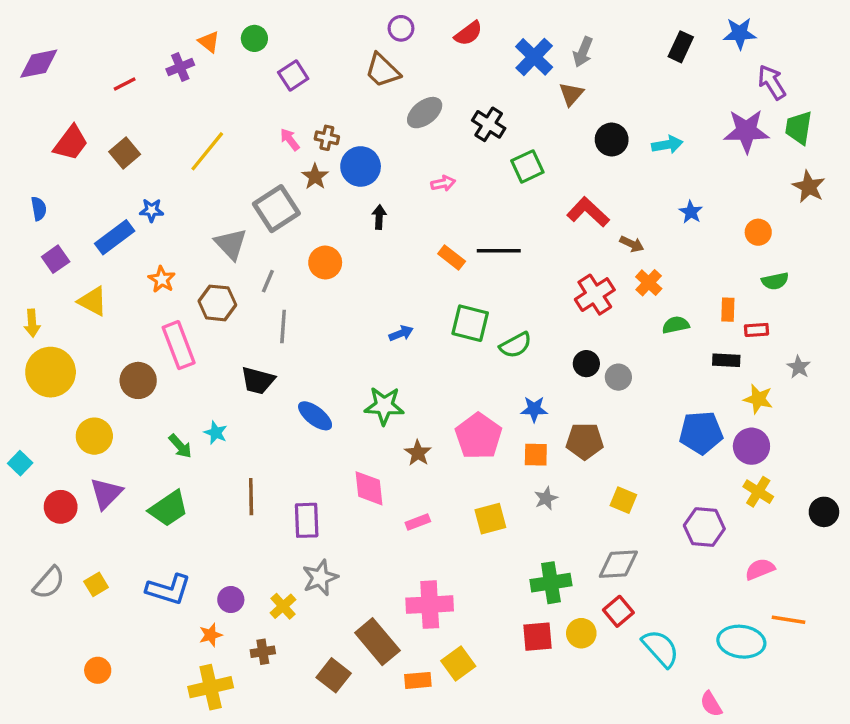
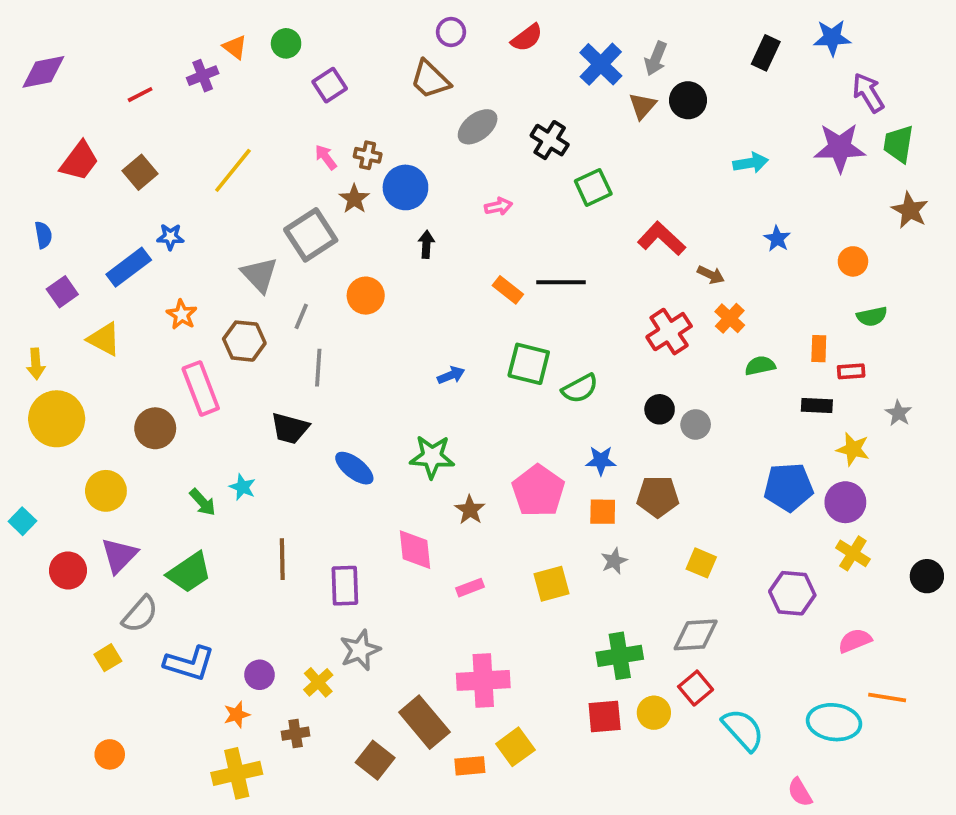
black circle: (612, 140) -> (688, 100), moved
gray semicircle: (49, 583) -> (140, 614), moved

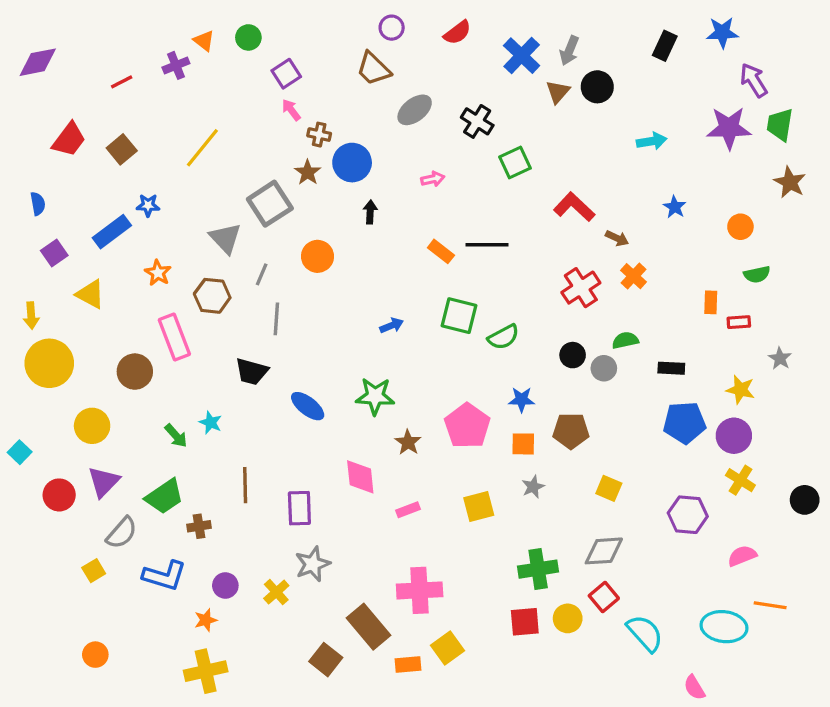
pink arrow: (326, 157) -> (291, 110), moved
green semicircle: (760, 366) -> (625, 340), moved
black rectangle: (817, 406) -> (671, 368), moved
brown cross: (296, 734) -> (199, 526), moved

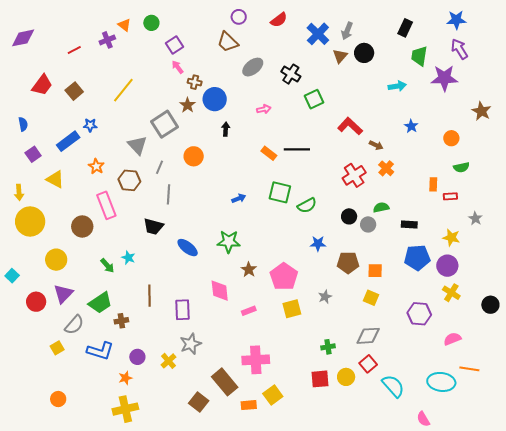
blue star: (722, 33) -> (456, 20), moved
green trapezoid: (780, 125) -> (419, 56), moved
pink pentagon: (467, 426) -> (284, 277), moved
orange square: (523, 444) -> (375, 271), moved
green cross: (538, 569) -> (328, 347), size x0.6

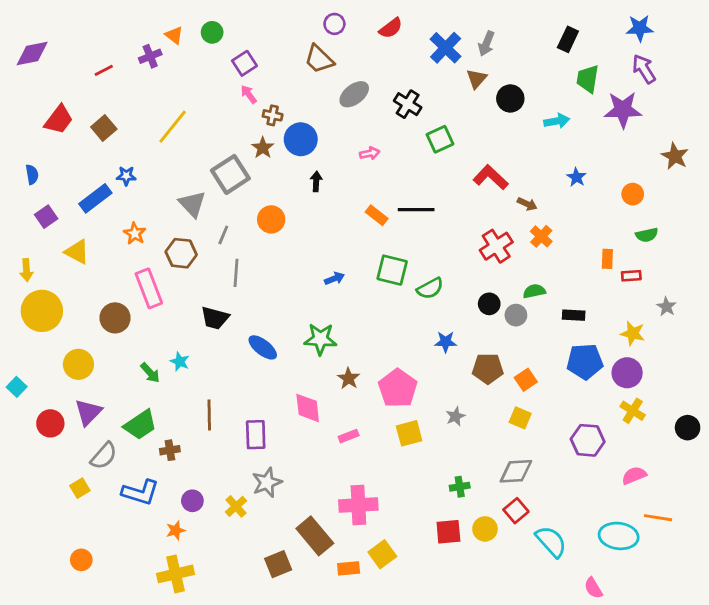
black circle: (364, 53) -> (510, 98), moved
orange square: (375, 271) -> (526, 380), turned -35
brown square: (199, 402) -> (278, 564), turned 30

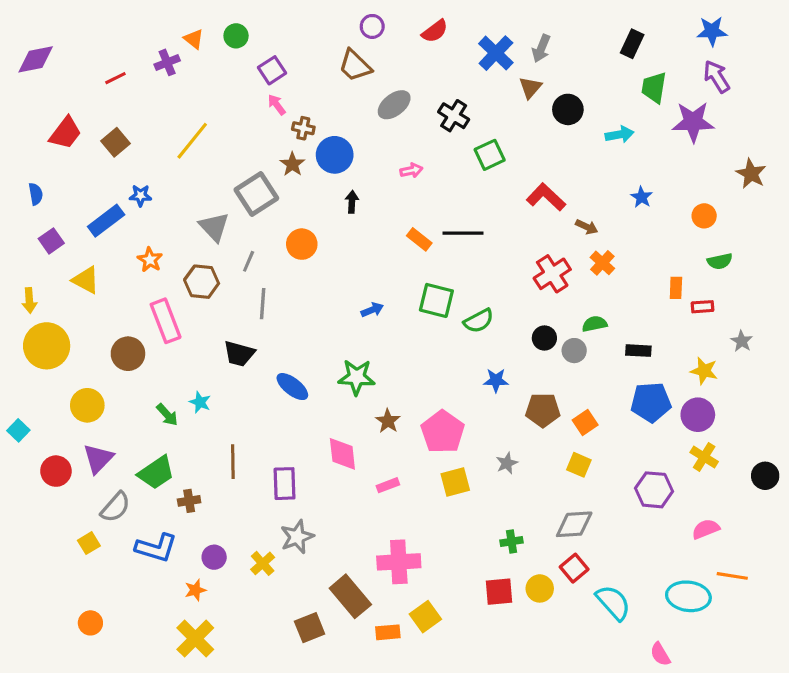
yellow cross: (176, 574) -> (195, 639), turned -32

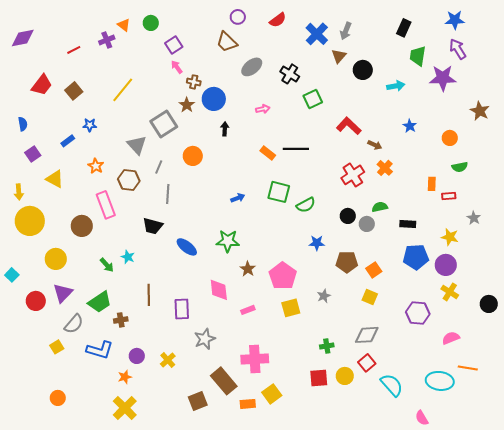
blue rectangle: (106, 221) -> (68, 141), size x0.6
gray star: (297, 537) -> (205, 339), moved

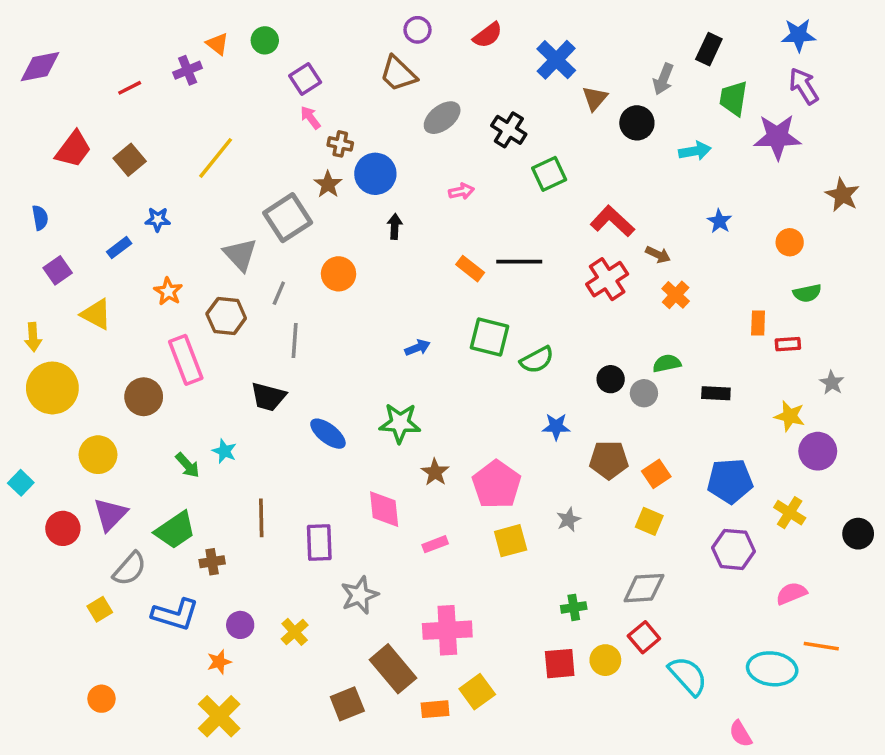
gray arrow: (346, 31) -> (663, 79), moved
red cross: (353, 175) -> (607, 279), moved
blue pentagon: (416, 257) -> (730, 481), moved
purple circle: (446, 265) -> (818, 451), moved

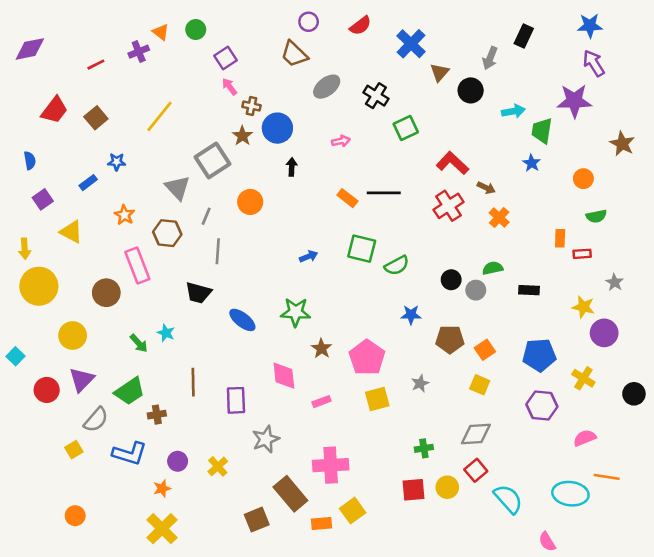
green trapezoid: (733, 98) -> (542, 131), moved

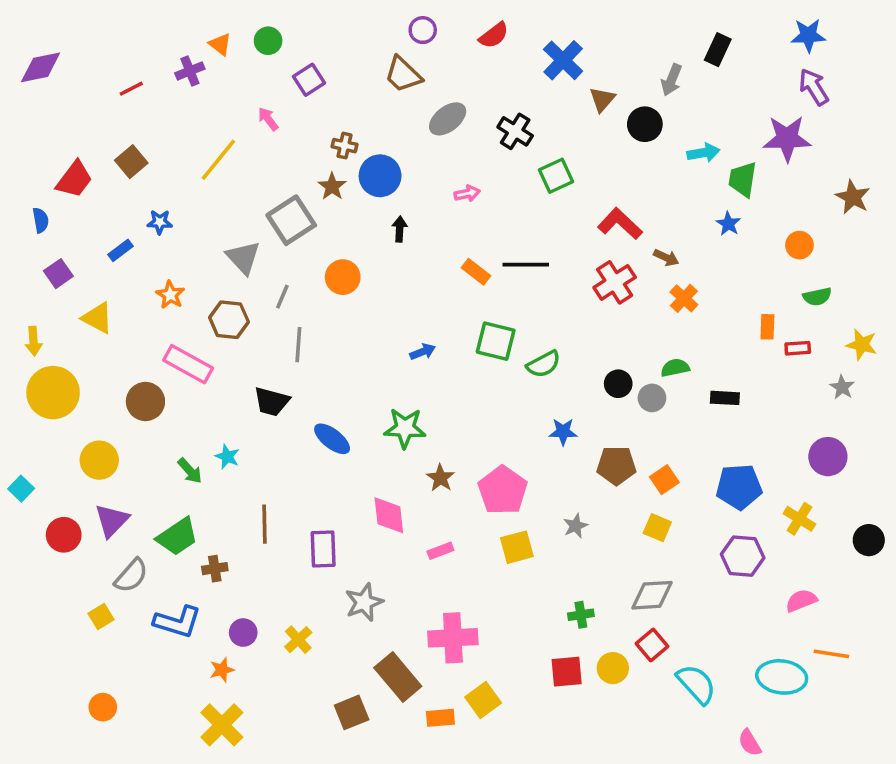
pink arrow: (229, 87) -> (268, 119), moved
red trapezoid: (54, 110) -> (74, 179), moved
pink rectangle: (137, 265) -> (188, 364), turned -40
yellow star: (583, 307) -> (862, 345), moved

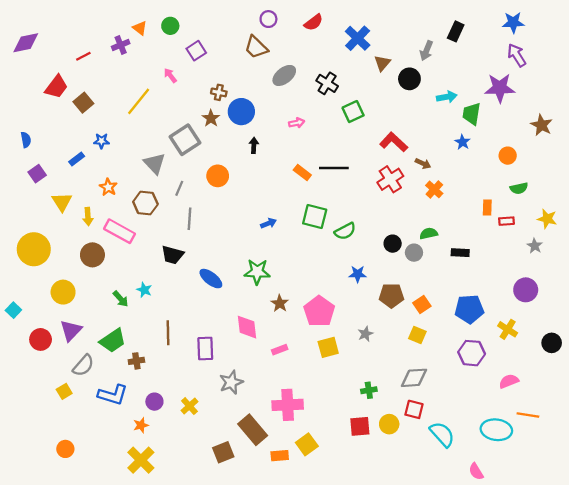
red trapezoid: (74, 179) -> (56, 87), moved
yellow triangle: (97, 318) -> (62, 202), turned 30
yellow arrow: (33, 341) -> (88, 217), moved
red square: (652, 645) -> (414, 409), turned -36

